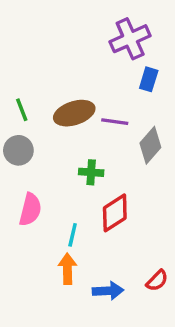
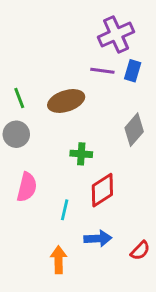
purple line: (115, 122) -> (102, 71), moved
orange arrow: (67, 269) -> (59, 260), moved
blue arrow: (108, 291) -> (98, 239), moved

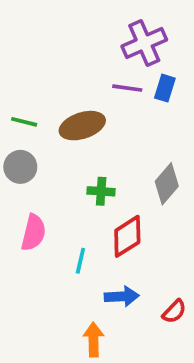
green line: (19, 98) -> (24, 122), turned -55
gray diamond: (134, 130) -> (167, 184), moved
orange arrow: (59, 260) -> (94, 340), moved

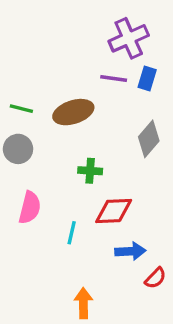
gray diamond: (167, 184) -> (149, 139), moved
red diamond: (127, 236) -> (114, 211), turned 30
blue arrow: (122, 296) -> (130, 251), moved

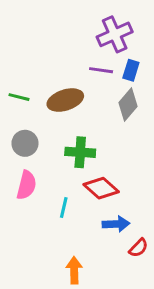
gray diamond: (149, 139) -> (128, 105), moved
gray circle: (18, 149) -> (25, 143), moved
green cross: (90, 171) -> (80, 152), size x1.4
red diamond: (114, 211) -> (101, 188), turned 44

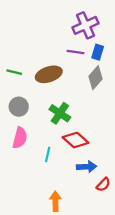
green cross: (80, 152) -> (60, 113), turned 30

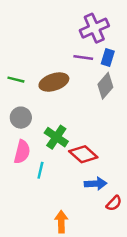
green cross: (60, 113) -> (56, 137), moved
cyan line: (48, 154) -> (40, 170), moved

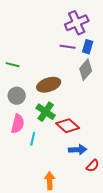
brown ellipse: (54, 82) -> (49, 85), moved

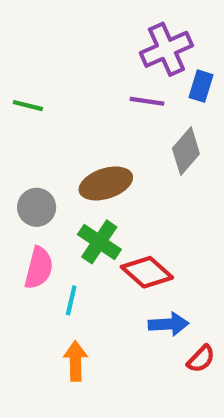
blue rectangle: (88, 47) -> (201, 86), moved
green line: (13, 65) -> (28, 106), moved
orange arrow: (50, 181) -> (76, 361), moved

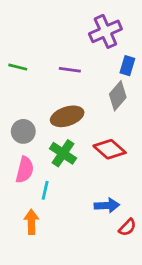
blue rectangle: (201, 86) -> (127, 66), moved
purple line: (147, 101) -> (70, 70), moved
red diamond: (147, 272) -> (110, 149), moved
orange arrow: (76, 361) -> (31, 222), moved

